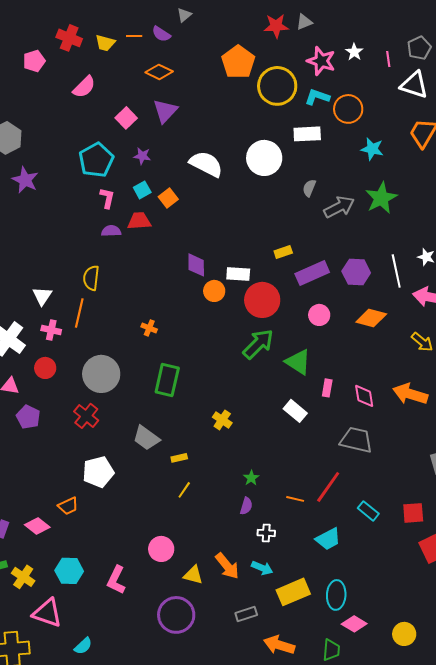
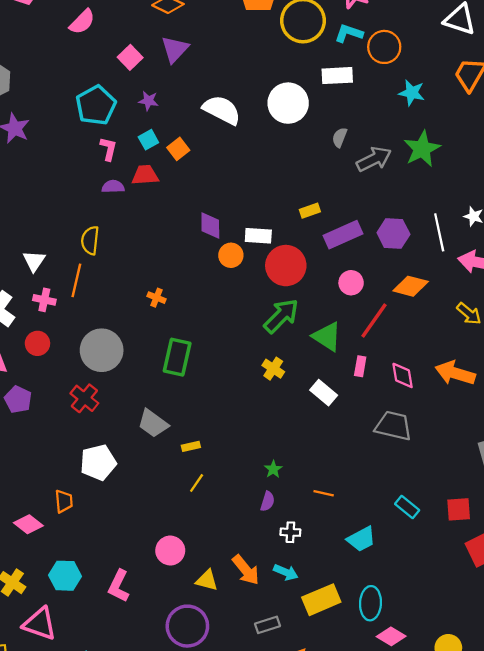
yellow cross: (222, 420) -> (273, 369), moved
red line: (328, 487) -> (374, 320), moved
orange trapezoid: (68, 506) -> (64, 501), turned -70

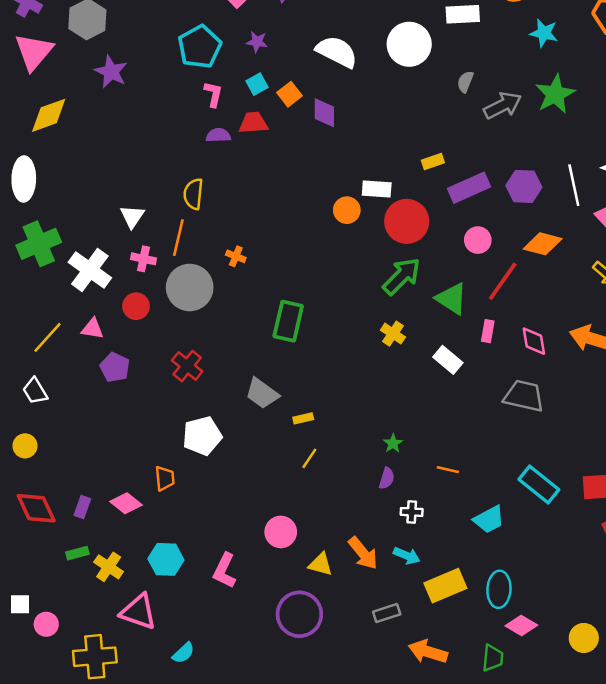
purple diamond: (210, 226) -> (324, 113), moved
orange cross: (157, 298) -> (236, 256), moved
gray circle: (102, 350) -> (190, 287), moved
cyan rectangle: (407, 507) -> (539, 485), size x1.5

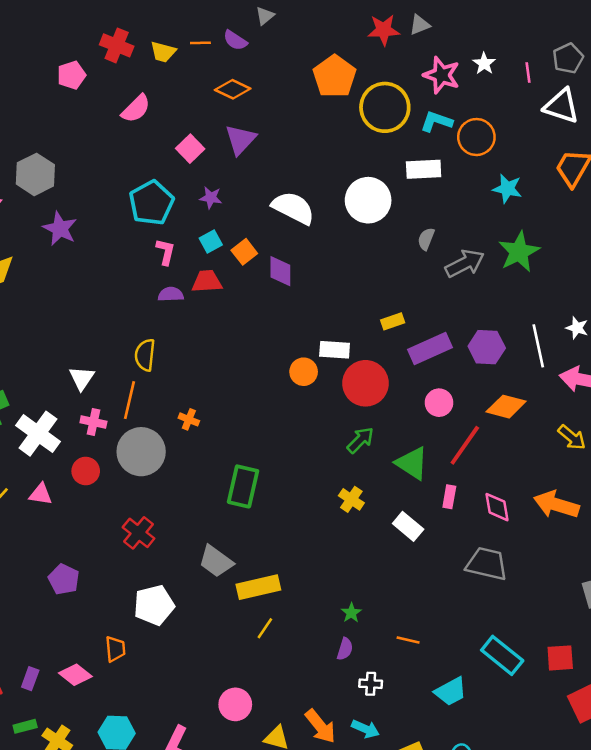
green arrow: (402, 276) -> (360, 440), size x0.7
purple pentagon: (115, 367) -> (64, 579), moved
yellow rectangle: (303, 418) -> (258, 587), size x2.0

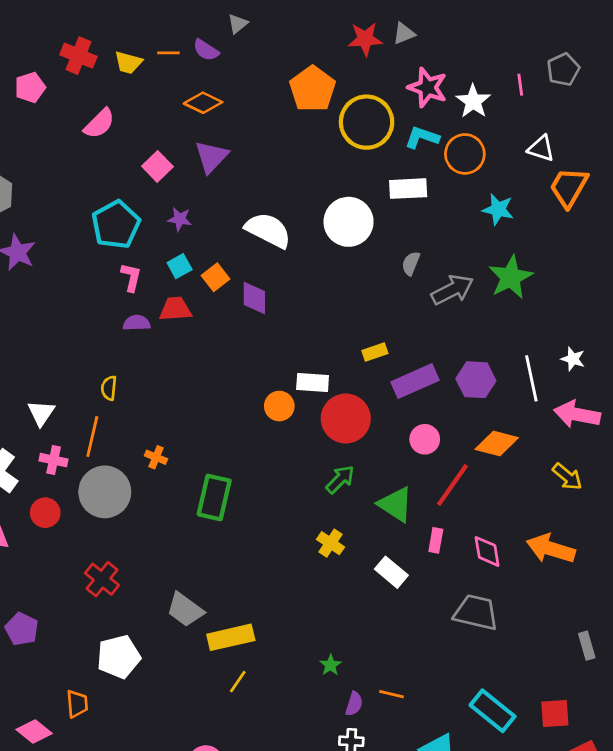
white star: (484, 64) -> (473, 101), moved, size x1.4
white triangle: (561, 106) -> (541, 148), moved, size x0.7
yellow semicircle: (145, 355) -> (109, 388), size x0.7
green rectangle: (243, 486) -> (214, 497), moved
purple semicircle: (345, 649) -> (354, 704), moved

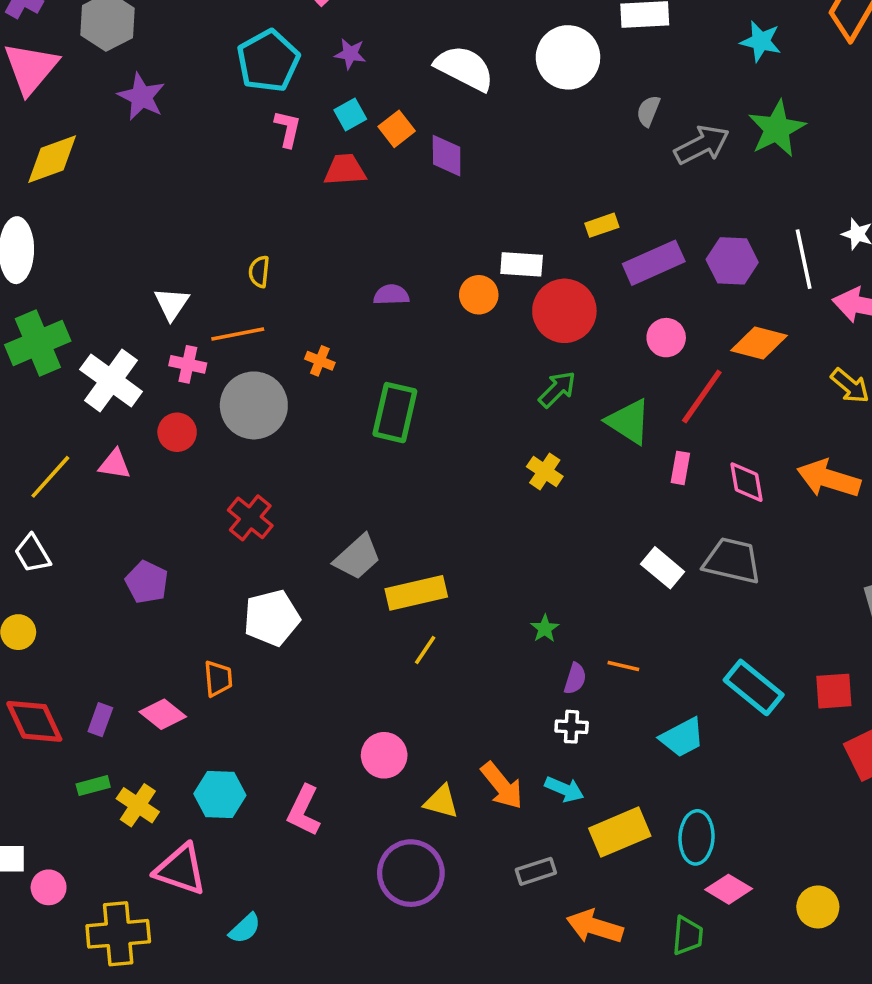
purple semicircle: (137, 323) -> (391, 295), moved
orange line: (92, 436) -> (238, 334), turned 66
white rectangle: (391, 572) -> (663, 568), moved
gray trapezoid: (185, 610) -> (357, 557), turned -78

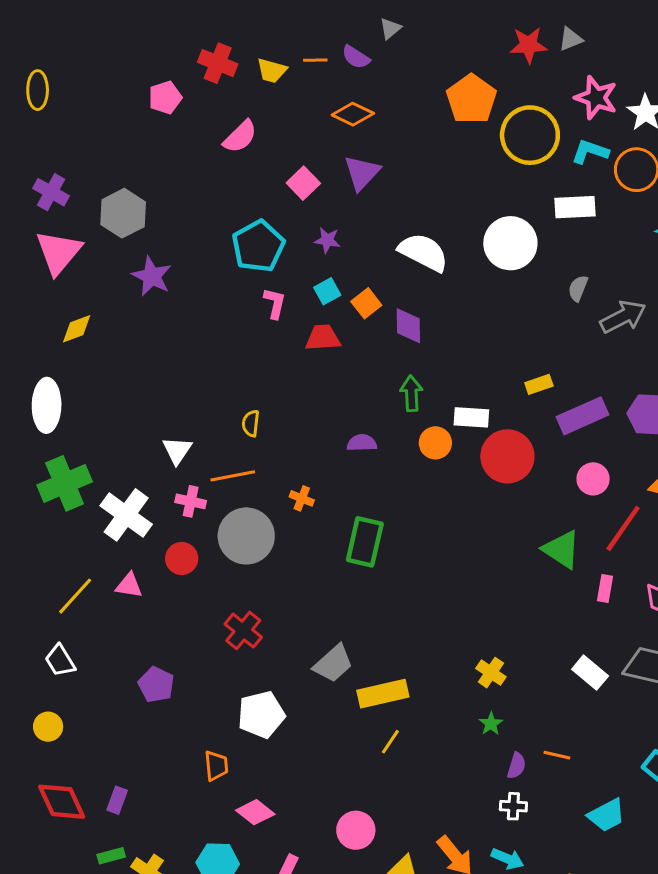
yellow diamond: (52, 159) -> (77, 329), size x0.7
green arrow: (557, 389) -> (411, 393), moved, turned -48
yellow cross: (545, 471) -> (491, 673), moved
pink diamond: (163, 714) -> (255, 812), moved

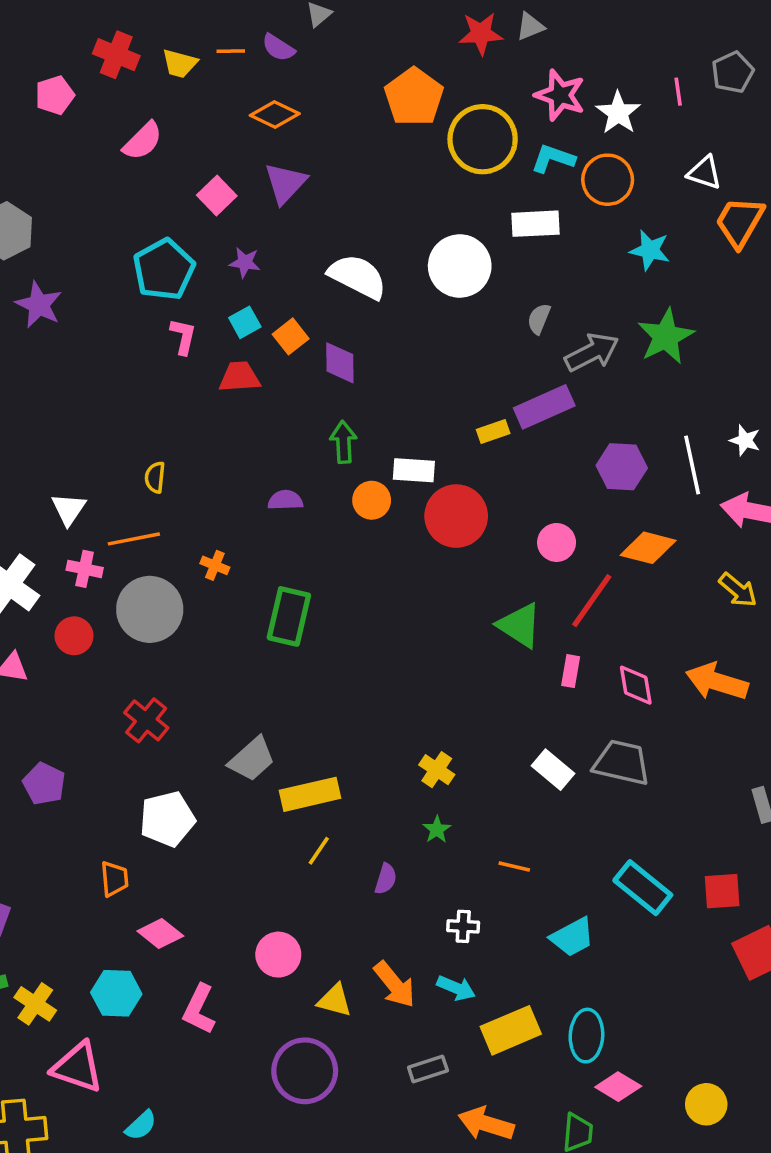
purple rectangle: (583, 416) -> (544, 407), moved
purple semicircle: (516, 766) -> (386, 879), moved

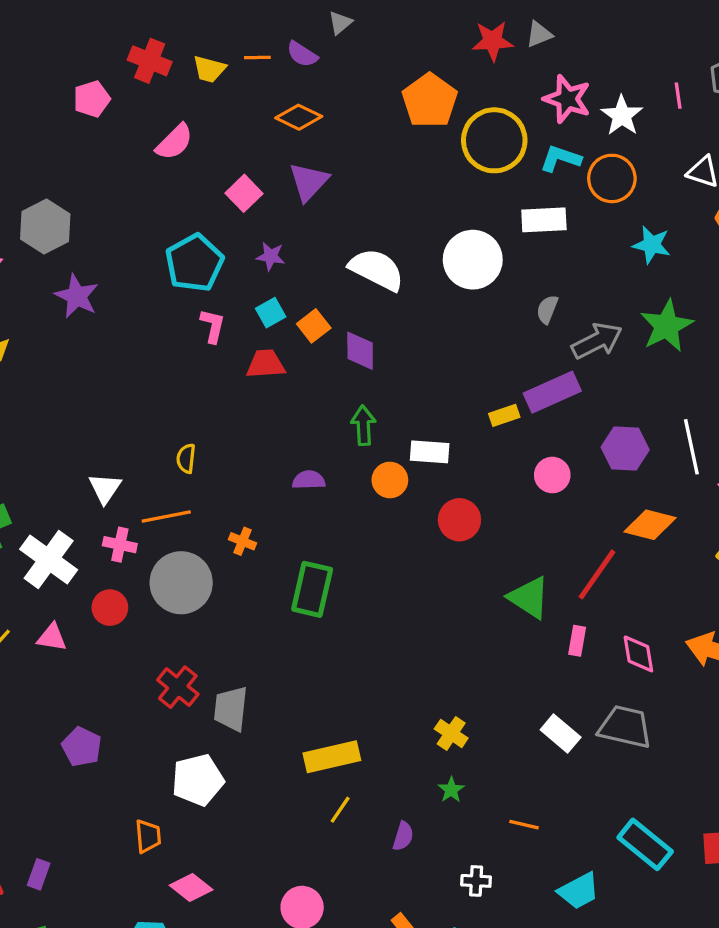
red circle: (456, 516) -> (459, 520), moved, size x0.7
pink circle: (557, 542) -> (552, 475), moved
gray trapezoid: (252, 759) -> (231, 709), moved, turned 138

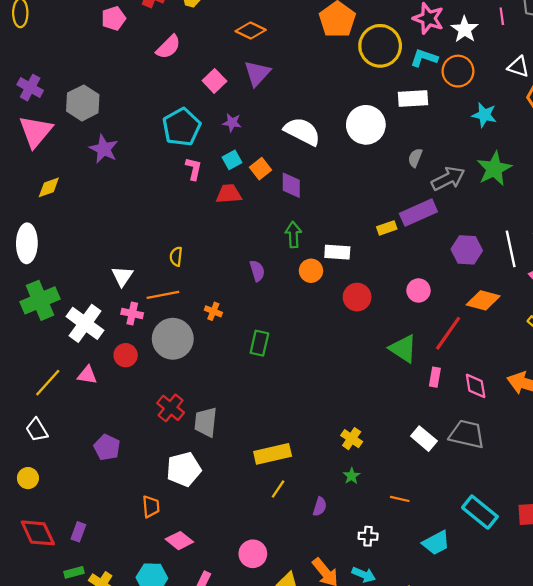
pink circle: (552, 475) -> (418, 290), moved
purple semicircle: (309, 480) -> (257, 271), turned 75
green rectangle: (312, 589) -> (259, 343), size x0.7

